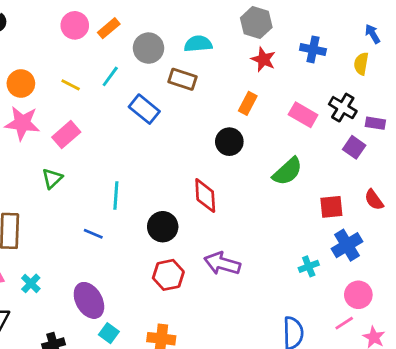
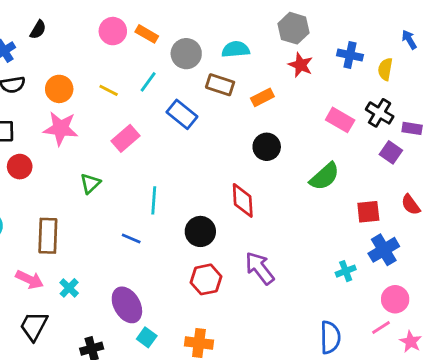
orange rectangle: (109, 28) -> (147, 34), turned 70
yellow semicircle: (361, 64) -> (385, 69), moved
orange rectangle: (248, 103) -> (262, 97), moved, turned 35
pink rectangle: (66, 135) -> (126, 138), moved
purple arrow: (222, 264) -> (260, 268), turned 36

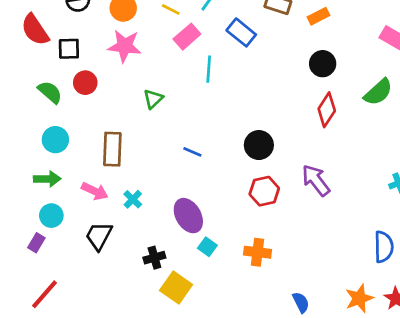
pink rectangle: (126, 138) -> (187, 37), moved
cyan line: (154, 200) -> (209, 69), moved
red diamond: (243, 200) -> (327, 110), moved, turned 36

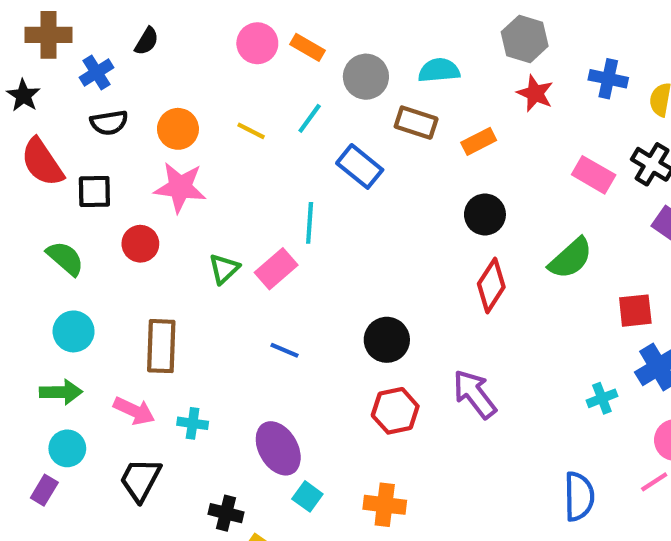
pink rectangle: (187, 37) -> (276, 269), moved
red circle: (85, 83) -> (140, 244), moved
cyan cross: (133, 199) -> (193, 423), turned -36
black cross: (154, 258) -> (226, 513), turned 30

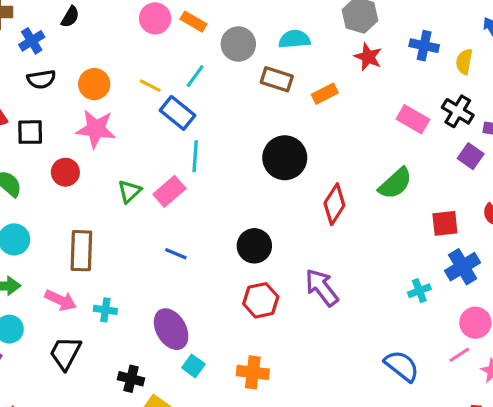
blue rectangle: (360, 166) -> (177, 113), moved
black circle: (485, 214) -> (285, 158), moved, size x1.4
blue semicircle: (579, 496) -> (402, 366), turned -51

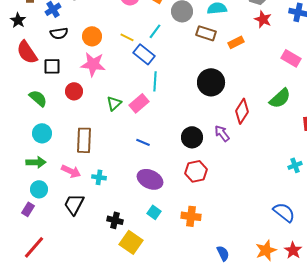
purple arrow: (322, 287) -> (222, 133), moved, size x0.7
purple ellipse: (171, 329) -> (150, 179), moved, turned -35

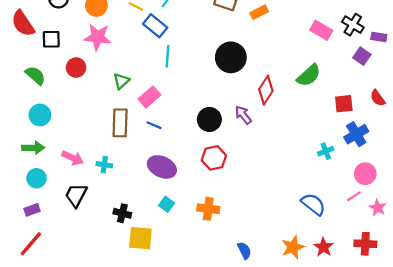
pink rectangle: (139, 103) -> (149, 97), moved
brown rectangle: (84, 140) -> (120, 123), moved
purple rectangle: (28, 209) -> (32, 210), moved, turned 40
yellow square: (131, 242) -> (140, 238), turned -30

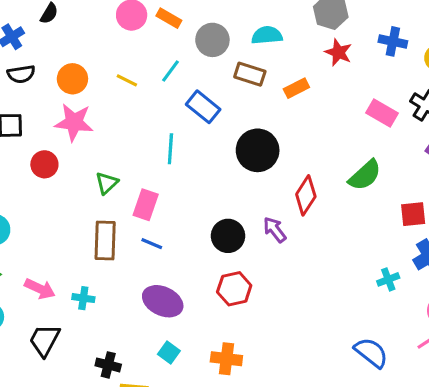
blue rectangle: (155, 26) -> (203, 107), moved
pink rectangle: (149, 97) -> (146, 205), turned -30

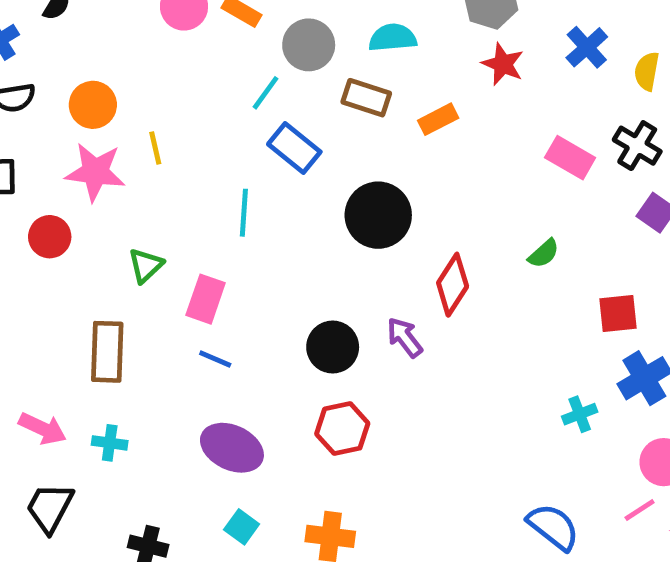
blue cross: (393, 41) -> (587, 47), turned 36
cyan line: (170, 71) -> (266, 93), moved
yellow line: (127, 80) -> (155, 148), moved, turned 50
green semicircle: (365, 175) -> (544, 253), size x0.6
brown rectangle: (105, 241) -> (107, 352), moved

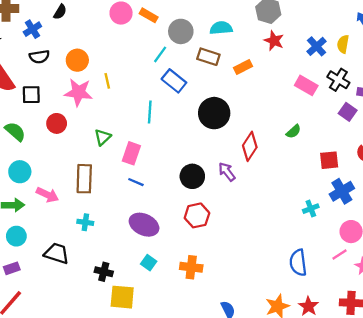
blue cross: (587, 47) -> (317, 46), moved
pink arrow: (43, 429) -> (47, 195), moved
black trapezoid: (50, 508) -> (57, 253), turned 80
blue semicircle: (553, 527) -> (298, 263), turned -135

